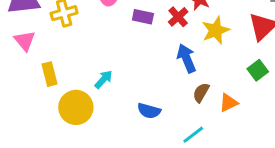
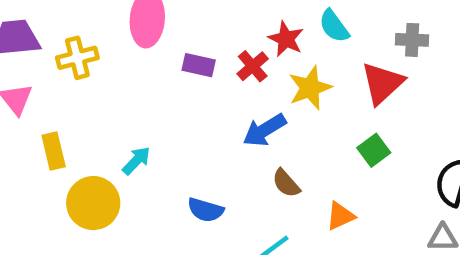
blue arrow: (186, 58) -> (265, 130), turned -100
brown semicircle: (201, 93) -> (286, 183), turned -72
orange triangle: (228, 103) -> (340, 216), moved

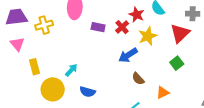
blue semicircle: (206, 210) -> (88, 92), moved

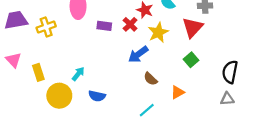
pink triangle: (17, 44) -> (13, 60), moved

